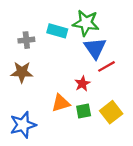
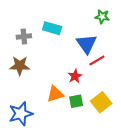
green star: (86, 23) -> (102, 17), moved, size x0.6

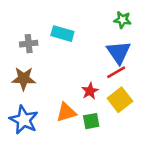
blue triangle: (87, 44) -> (119, 52), moved
yellow square: (101, 102) -> (120, 100), moved
blue star: (21, 114) -> (24, 120), moved, turned -30

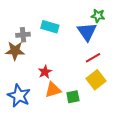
blue triangle: (119, 52) -> (87, 32), moved
brown star: (24, 79) -> (15, 51), moved
red star: (90, 91) -> (45, 72), moved

